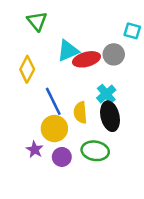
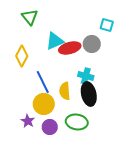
cyan cross: (106, 94) -> (86, 76), turned -35

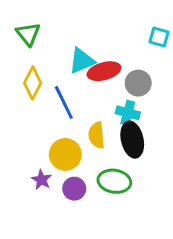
green triangle: (30, 17) -> (28, 34), moved
gray circle: (92, 44) -> (138, 83), moved
blue line: (43, 82) -> (64, 102), moved

